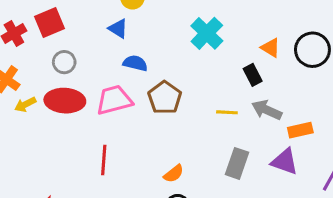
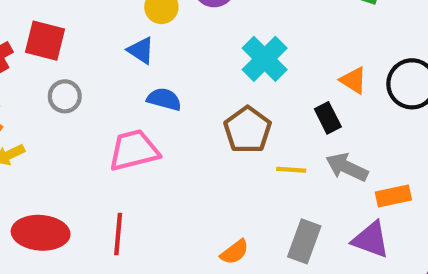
red square: (49, 22) -> (45, 41), turned 36
brown pentagon: (165, 98) -> (248, 130), moved
red ellipse: (65, 101) -> (41, 233), moved
orange semicircle: (174, 174) -> (235, 252), moved

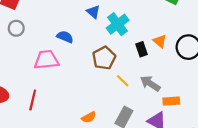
blue triangle: (141, 50) -> (93, 12), moved
black rectangle: (328, 118) -> (141, 49), moved
yellow line: (291, 170) -> (123, 81), turned 32

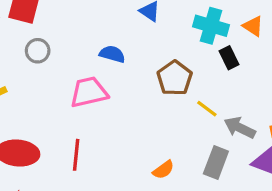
cyan cross: (118, 24) -> (211, 26), moved, turned -30
orange triangle: (160, 41) -> (253, 26), moved
gray arrow: (150, 84) -> (240, 128), moved

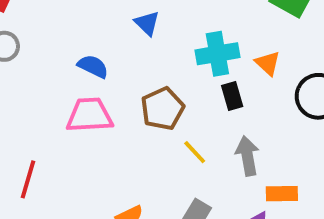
cyan cross: (211, 26) -> (217, 54), turned -36
pink trapezoid: (89, 92) -> (89, 115), moved
gray arrow: (240, 128) -> (247, 156), moved, turned 44

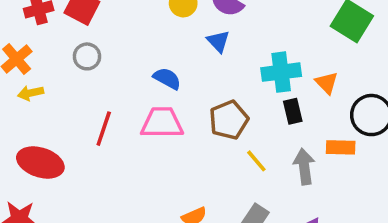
red line: (28, 179) -> (104, 129), moved
orange rectangle: (282, 194) -> (341, 147), moved

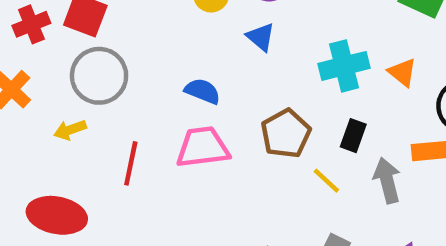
gray circle: (87, 56) -> (99, 76), size x1.6
yellow arrow: (31, 93) -> (70, 130), moved
black rectangle: (293, 111) -> (353, 136), moved, turned 40

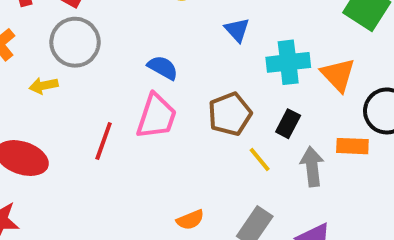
blue triangle: (261, 37) -> (237, 30), moved
orange triangle: (402, 72) -> (338, 75), size x1.4
pink trapezoid: (203, 147) -> (156, 116), turned 108
red line: (131, 163) -> (104, 141), moved

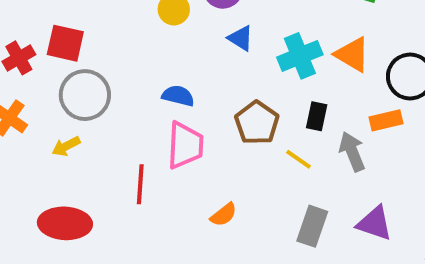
orange semicircle: (190, 220) -> (224, 215), moved

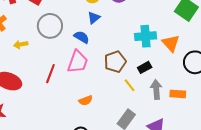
blue triangle: (241, 38) -> (94, 18), moved, turned 32
gray circle: (85, 95) -> (50, 26), moved
black rectangle: (317, 116) -> (145, 67), turned 32
orange rectangle: (386, 120) -> (178, 94), moved

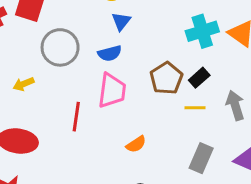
blue semicircle: (82, 37) -> (110, 53), turned 147
black rectangle: (145, 67) -> (199, 78), moved
yellow line: (130, 85) -> (195, 108), turned -40

